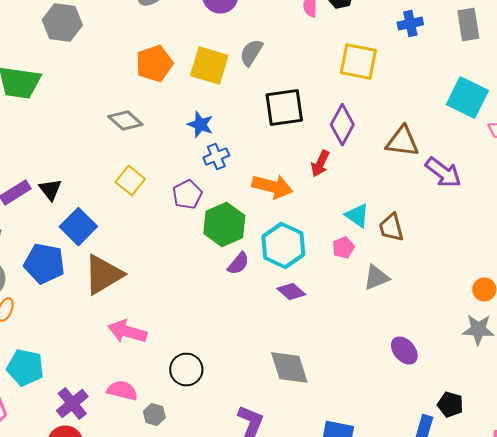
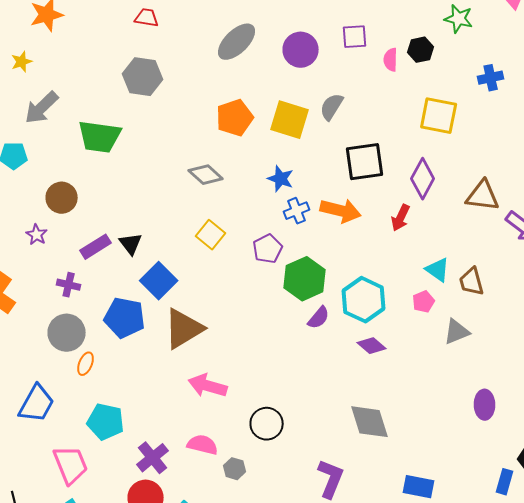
orange arrow: (272, 186) -> (341, 211), moved
purple ellipse: (404, 350) -> (485, 405), turned 40

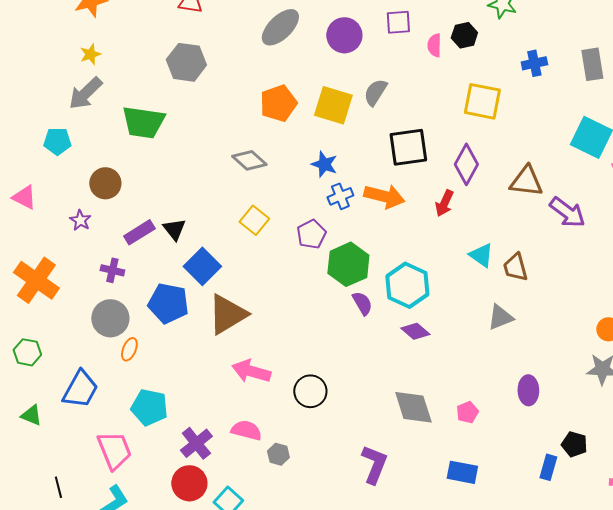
yellow star: (22, 62) -> (90, 54), moved
pink pentagon: (424, 302) -> (467, 412), moved
purple semicircle: (319, 318) -> (362, 303), turned -70
black circle: (267, 424) -> (310, 391), moved

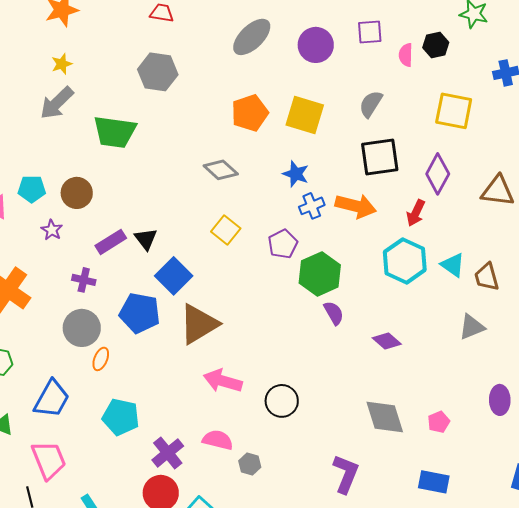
gray semicircle: (375, 92) -> (371, 104), moved
cyan pentagon: (57, 141) -> (32, 189), moved
cyan hexagon: (407, 285) -> (405, 261), moved
pink trapezoid: (114, 450) -> (49, 460), moved

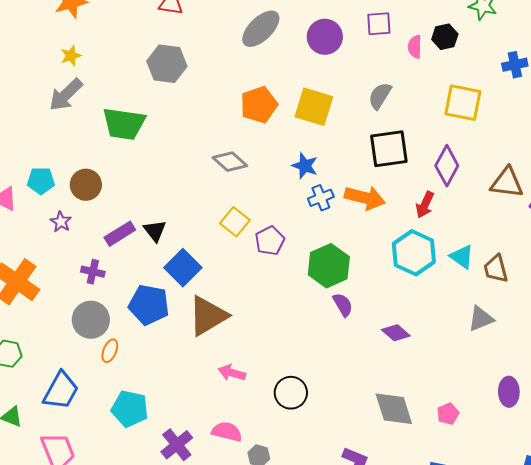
purple pentagon: (283, 244) -> (270, 241), moved
pink arrow: (223, 381) -> (232, 373), size x0.7

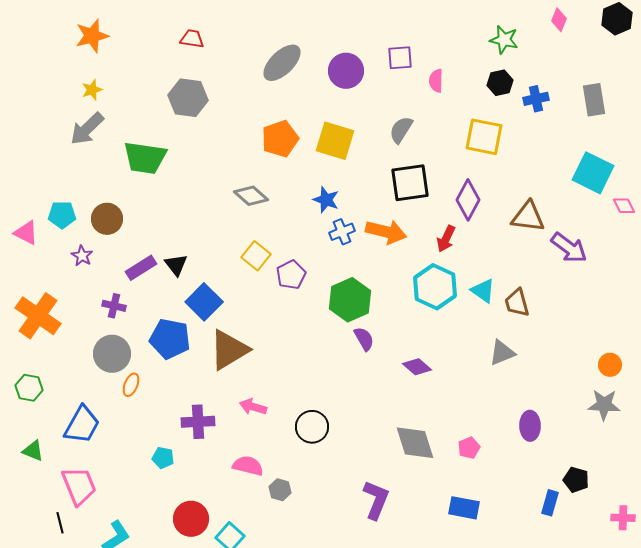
black hexagon: (445, 37) -> (500, 83), moved
cyan pentagon: (130, 409) -> (163, 458), moved, size x0.6
purple cross: (177, 445) -> (198, 422), moved, turned 36

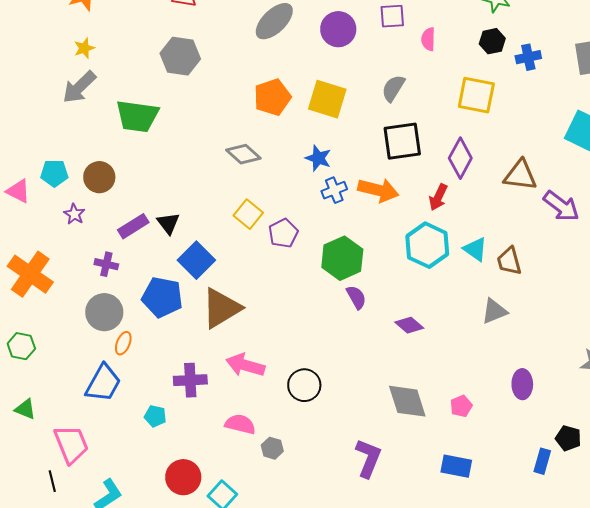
pink arrow: (253, 407) -> (245, 365), size x1.4
blue trapezoid: (82, 425) -> (103, 383), moved

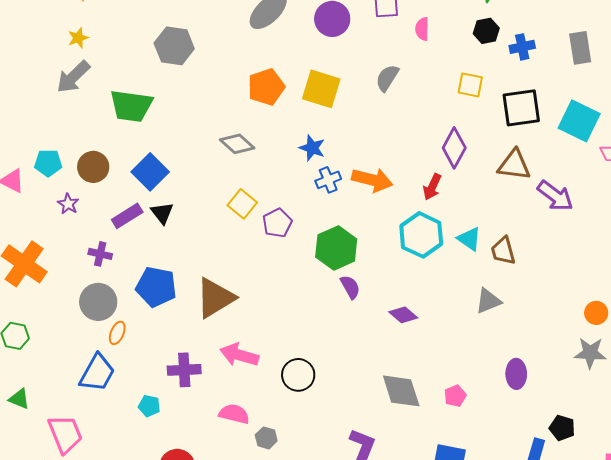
yellow square: (476, 95) -> (470, 85), size x0.7
black square: (402, 141) -> (521, 108), moved
blue square: (196, 260) -> (150, 172), moved

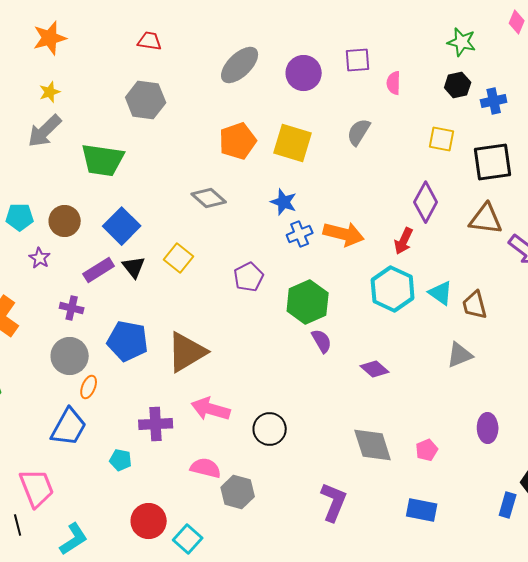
yellow square: (242, 204) -> (179, 258), moved
gray hexagon: (266, 438) -> (238, 492), size x1.5

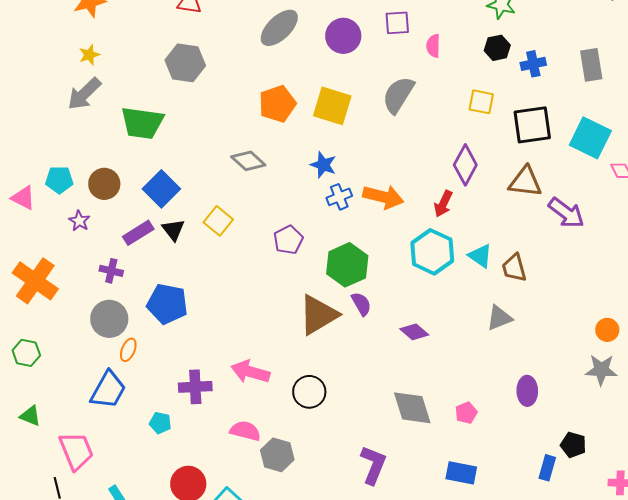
gray semicircle: (359, 132) -> (398, 95), size x1.4
brown triangle: (187, 352) -> (318, 315), moved

